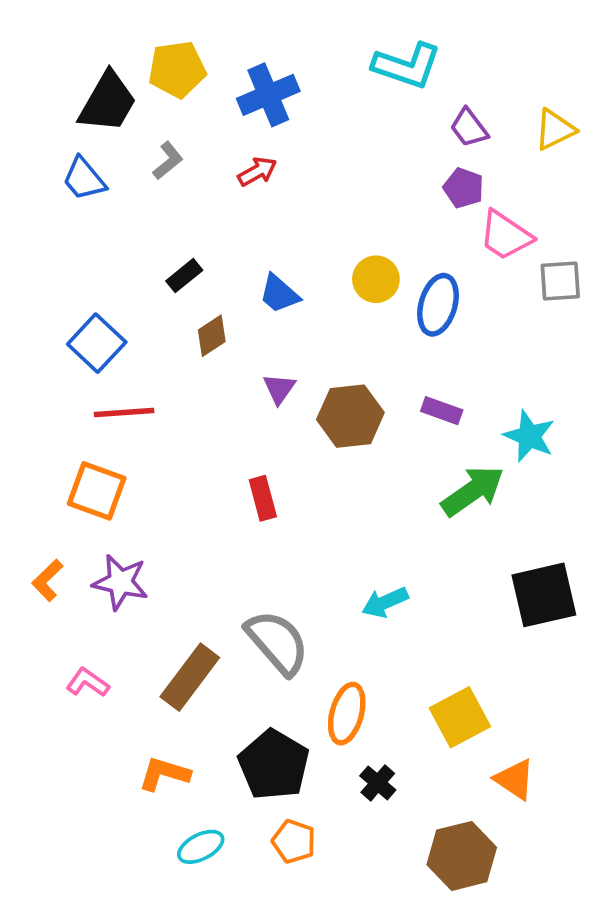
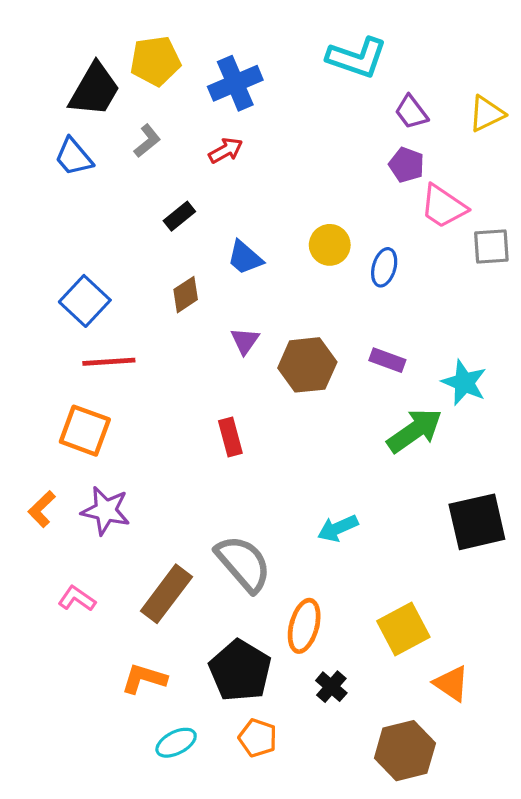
black rectangle: (184, 276) -> (179, 216), moved
blue ellipse: (438, 305) -> (384, 267), size x0.7

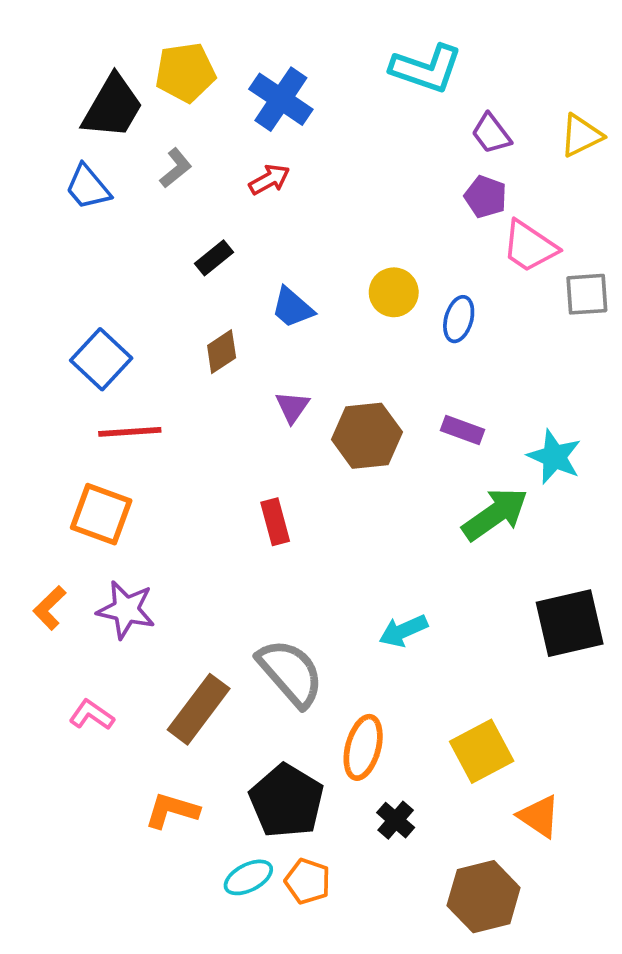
blue cross: (235, 83) -> (281, 99), turned -33
cyan ellipse: (176, 743) -> (248, 877), moved

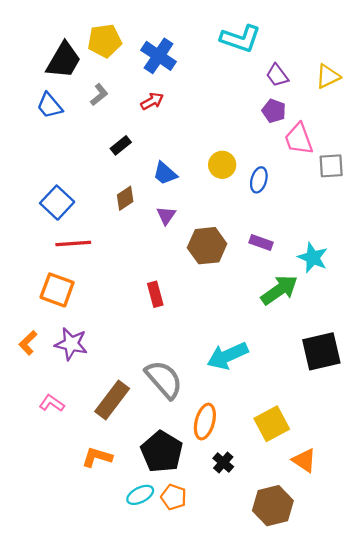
pink trapezoid: (529, 246) -> (299, 139), turned 36
purple triangle: (292, 407) -> (166, 216), moved
cyan arrow: (403, 631) -> (228, 356), size x1.5

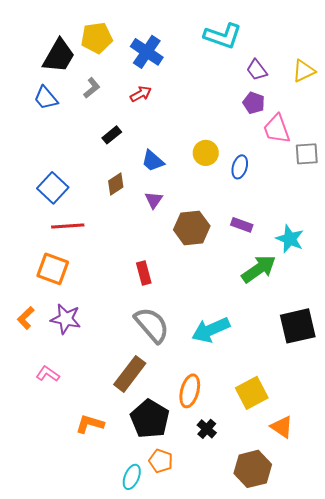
gray semicircle: (164, 379) -> (152, 325), moved
brown rectangle: (112, 400) -> (130, 374), moved
cyan ellipse: (140, 495) -> (132, 477), moved, turned -40

